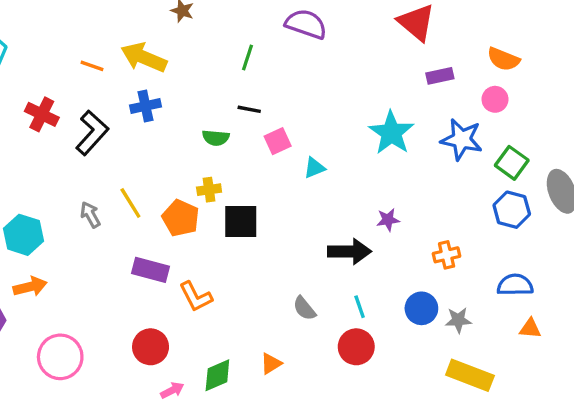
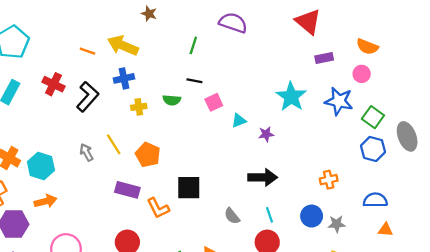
yellow cross: (209, 190) -> (139, 107), moved
purple star: (388, 220) -> (266, 134), moved
black square: (241, 221) -> (189, 188), moved

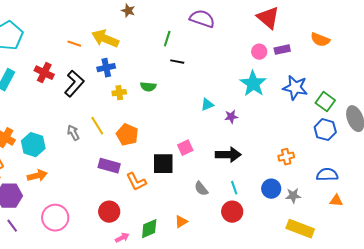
pink circle: (362, 74) -> (259, 52), moved
black line: (194, 81) -> (177, 62), moved
pink square: (214, 102) -> (185, 148), moved

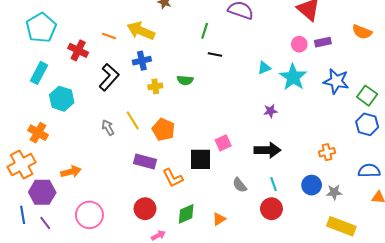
red cross: (44, 73) -> (78, 50), moved
cyan triangle: (207, 105) -> (264, 68), moved
cyan hexagon: (33, 145) -> (62, 99), moved
green diamond: (149, 229) -> (186, 214), moved

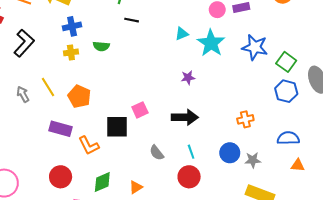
blue cross: (142, 61) -> (72, 26), moved

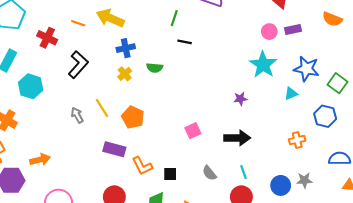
cyan triangle: (182, 34) -> (291, 94), moved
yellow cross: (71, 52) -> (125, 74), turned -32
blue hexagon: (286, 91) -> (325, 116), moved
black square: (117, 127) -> (170, 174), moved, size x0.6
blue circle: (230, 153) -> (281, 185), moved

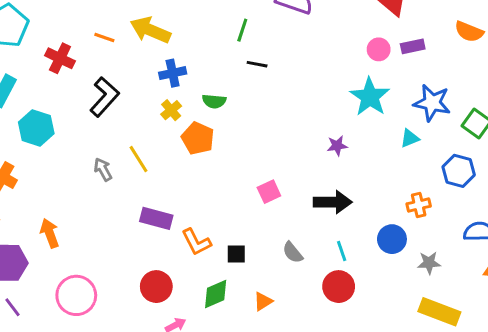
orange pentagon: (133, 117) -> (198, 138), moved
orange arrow: (40, 160) -> (50, 233), turned -96
blue circle: (281, 185) -> (392, 239), moved

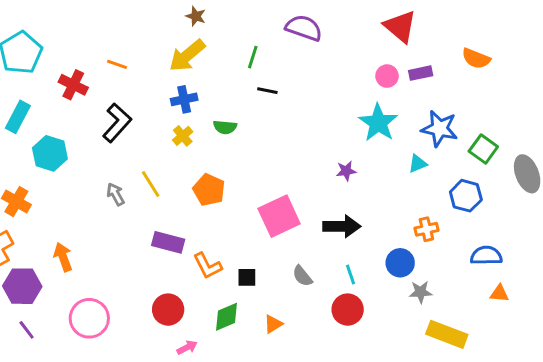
yellow arrow: (150, 30) -> (187, 56), moved, turned -63
orange pentagon: (198, 138) -> (209, 190), moved
pink square: (269, 192) -> (279, 216), size x1.8
gray star: (429, 263) -> (421, 292), moved

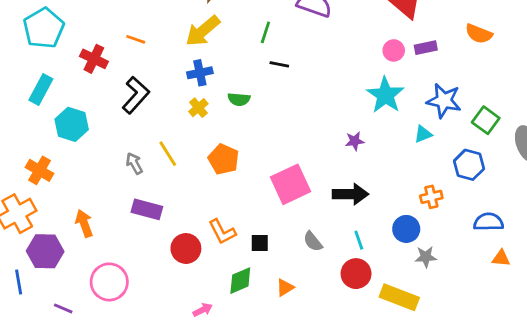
purple rectangle: (168, 242) -> (147, 209), moved
red circle: (168, 310) -> (186, 248), moved
purple line: (27, 330) -> (63, 308), moved, turned -30
yellow rectangle: (447, 334) -> (399, 297), moved

